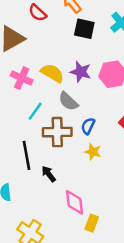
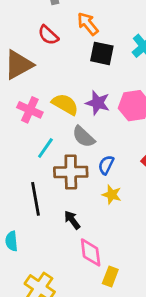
black arrow: (49, 174) -> (72, 220), moved

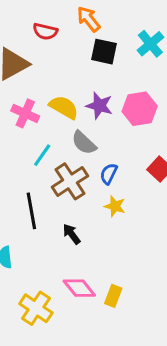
red semicircle: (48, 35) -> (45, 31), turned -30
brown cross: (71, 172) -> (70, 181), turned -32
pink diamond: (91, 252) -> (79, 288), moved, turned -32

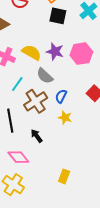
pink diamond: (79, 288) -> (18, 157), moved

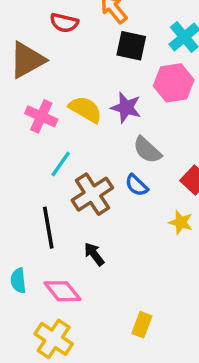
pink hexagon: (81, 54) -> (174, 83), moved
gray semicircle: (45, 76) -> (147, 150), moved
blue semicircle: (61, 96) -> (137, 185), turned -72
yellow star: (65, 118) -> (181, 222), moved

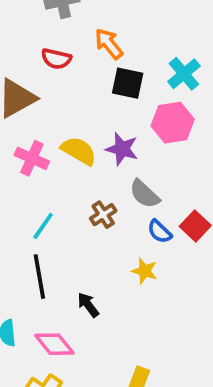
cyan line: (61, 164) -> (43, 226), moved
blue semicircle: (137, 185) -> (160, 232), moved
brown cross: (92, 194) -> (103, 215), moved, size x0.6
yellow star: (181, 222) -> (144, 271), moved

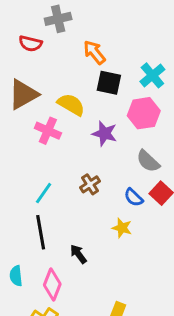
red semicircle: (56, 59) -> (30, 44), moved
yellow semicircle: (79, 151) -> (71, 105), moved
pink cross: (32, 158) -> (48, 131), moved
gray semicircle: (144, 194) -> (148, 161), moved
pink diamond: (54, 344) -> (52, 285), turned 60

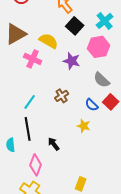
black square: (109, 83) -> (75, 26), turned 30
cyan semicircle: (16, 276) -> (11, 145), moved

